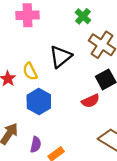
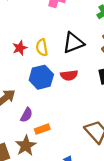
red semicircle: (91, 101) -> (69, 75), moved

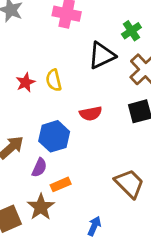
black triangle: (73, 43) -> (102, 55), moved
blue hexagon: (41, 77) -> (54, 136), moved

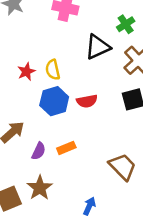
blue hexagon: (54, 136) -> (54, 101), moved
orange rectangle: (61, 184) -> (66, 148), moved

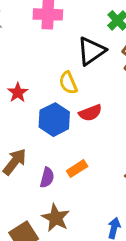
yellow semicircle: (53, 70) -> (68, 83), moved

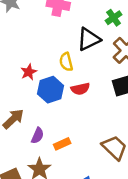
red star: (18, 92) -> (29, 72), moved
orange rectangle: (77, 169) -> (62, 144), moved

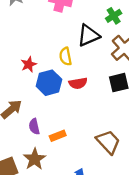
purple semicircle: (37, 136) -> (34, 127), turned 140

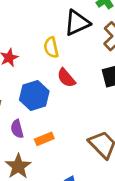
blue hexagon: (49, 83) -> (34, 95), moved
red semicircle: (78, 83) -> (66, 78), turned 60

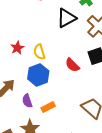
yellow semicircle: (51, 47) -> (39, 52), moved
red semicircle: (66, 78) -> (72, 65), moved

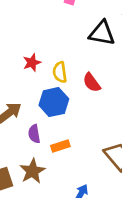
black triangle: (66, 18) -> (102, 33), turned 30
red semicircle: (72, 65) -> (92, 83), moved

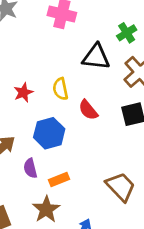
yellow semicircle: (60, 72) -> (60, 89), moved
brown star: (32, 171) -> (46, 209), moved

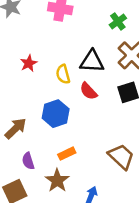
black triangle: (96, 57) -> (92, 62), moved
red star: (23, 92) -> (29, 63), moved
purple semicircle: (30, 168) -> (28, 161), moved

